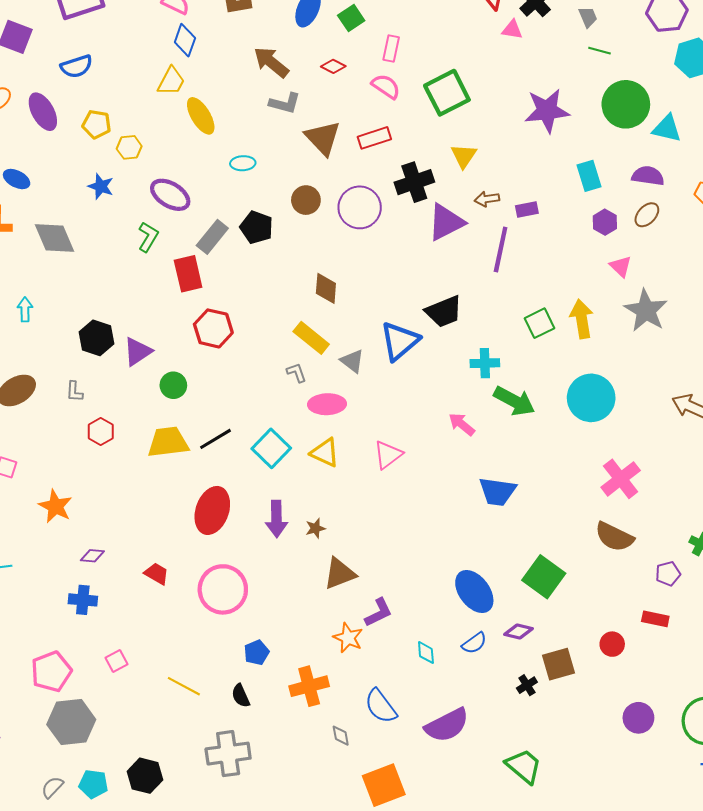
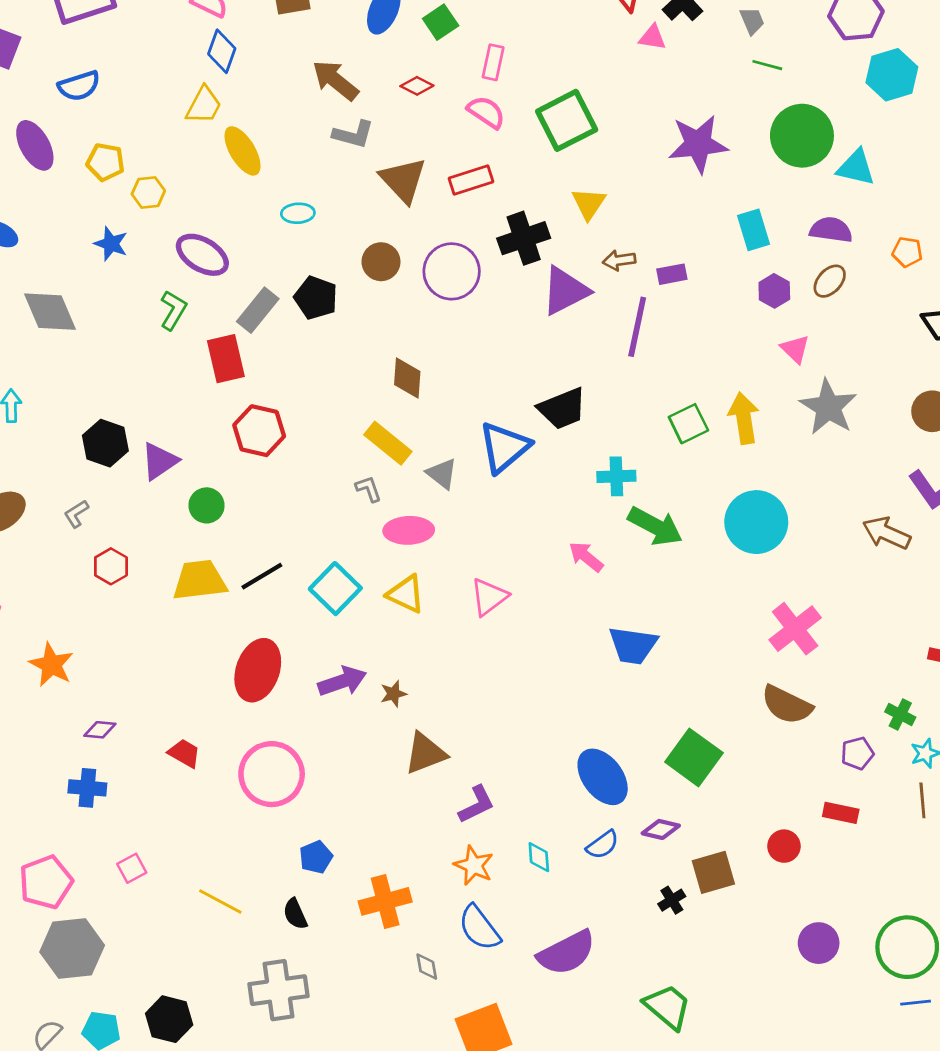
gray L-shape: (74, 392) -> (76, 514), turned 55
purple arrow: (276, 519) -> (342, 681), turned -108
orange star: (348, 638) -> (474, 865), moved

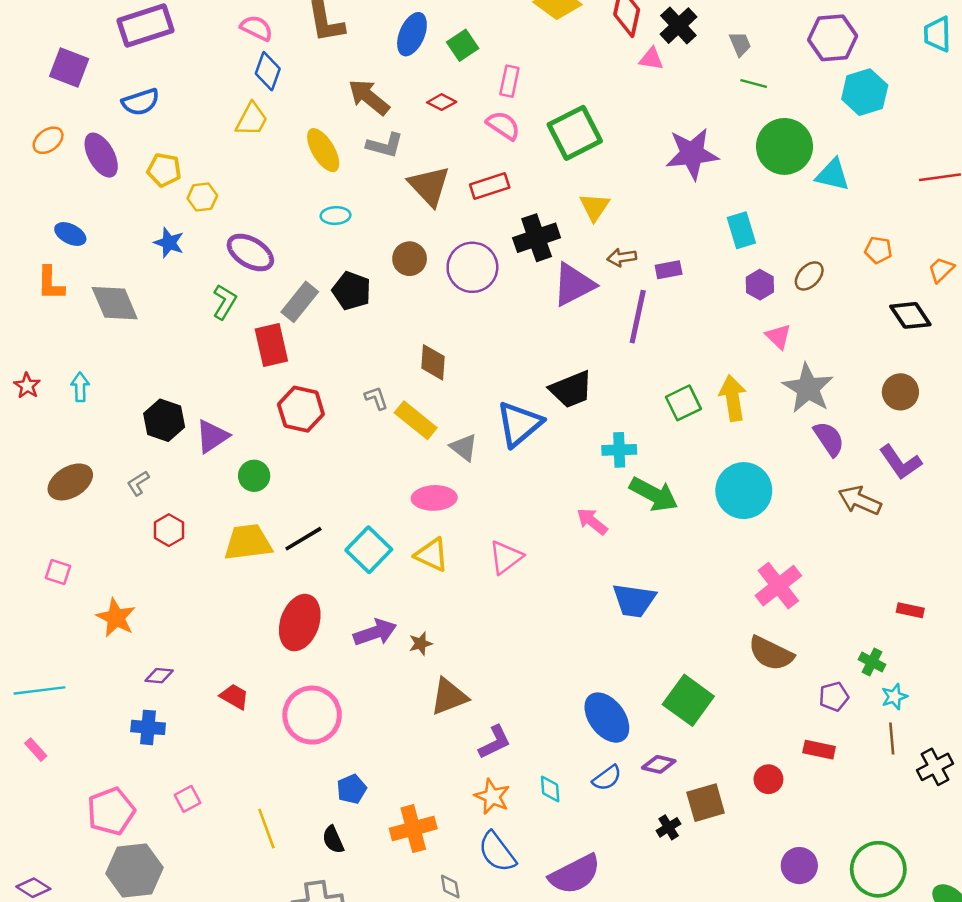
yellow ellipse: (243, 151) -> (323, 150), moved
purple semicircle: (831, 230) -> (829, 439), moved, turned 48
gray L-shape: (369, 489) -> (376, 398), moved
yellow line: (220, 901) -> (266, 829), turned 42

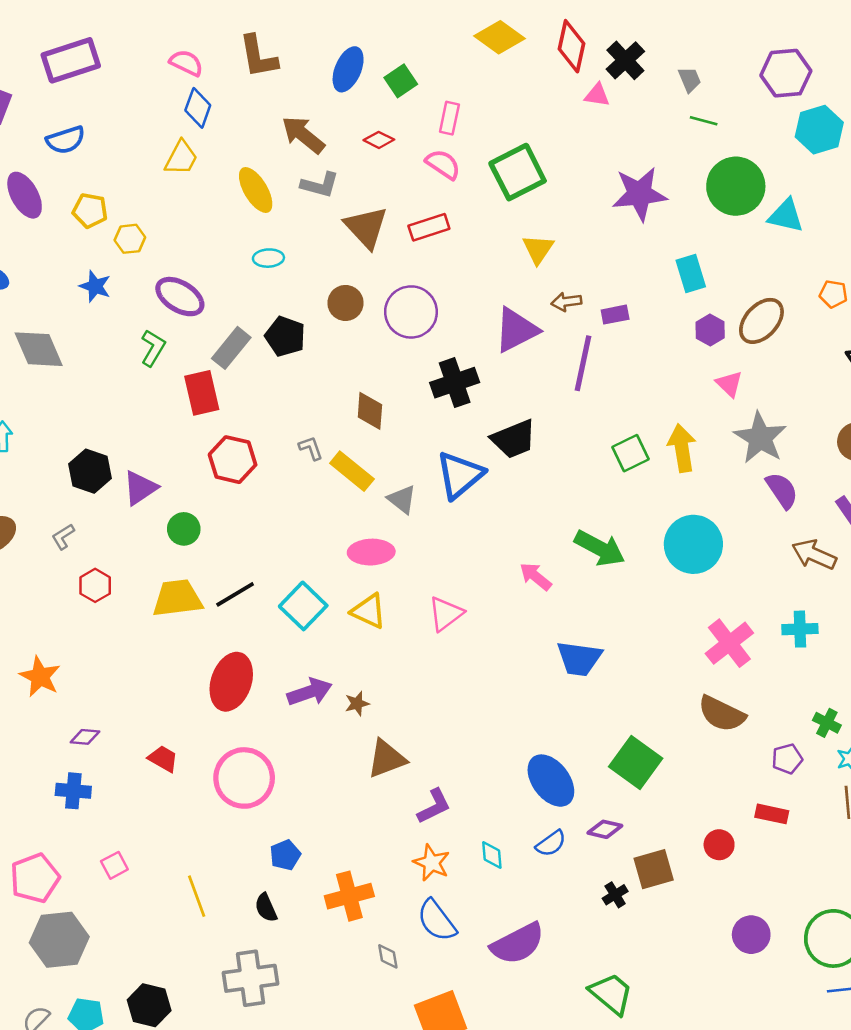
black cross: (537, 238) -> (455, 383), moved
brown ellipse: (809, 276) -> (761, 321), size x1.5
cyan cross: (619, 450) -> (800, 629), moved

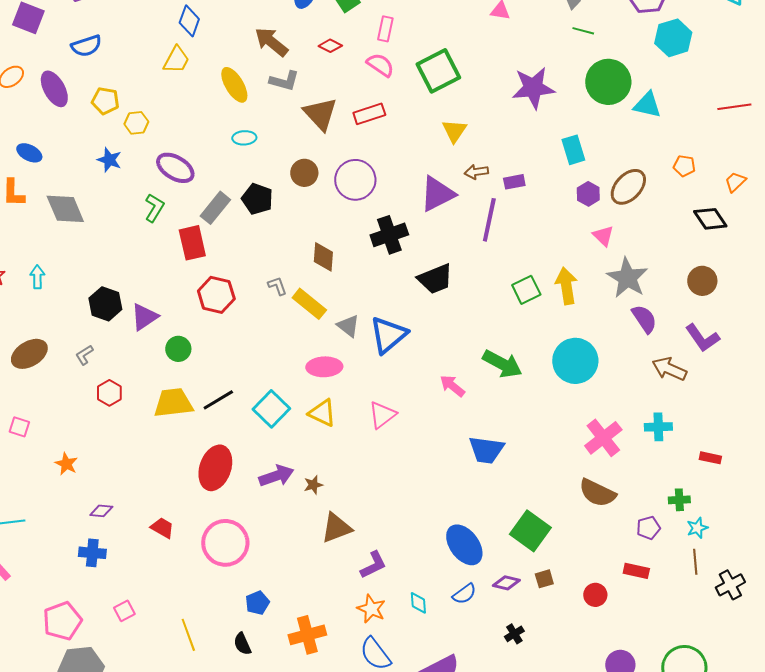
blue triangle: (460, 475) -> (388, 335), moved
orange star: (40, 677) -> (66, 464), size x0.7
green cross: (827, 723) -> (679, 500), turned -30
brown square: (654, 869) -> (544, 579), moved, size x0.6

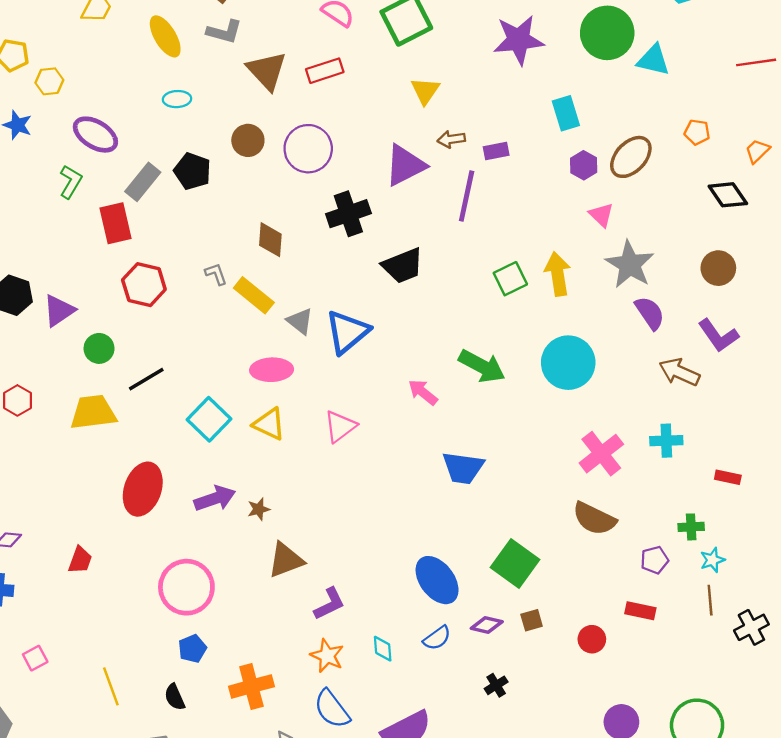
black line: (218, 400) -> (146, 379), moved
red trapezoid: (162, 528) -> (80, 560), turned 80
pink circle: (225, 543) -> (186, 587), moved

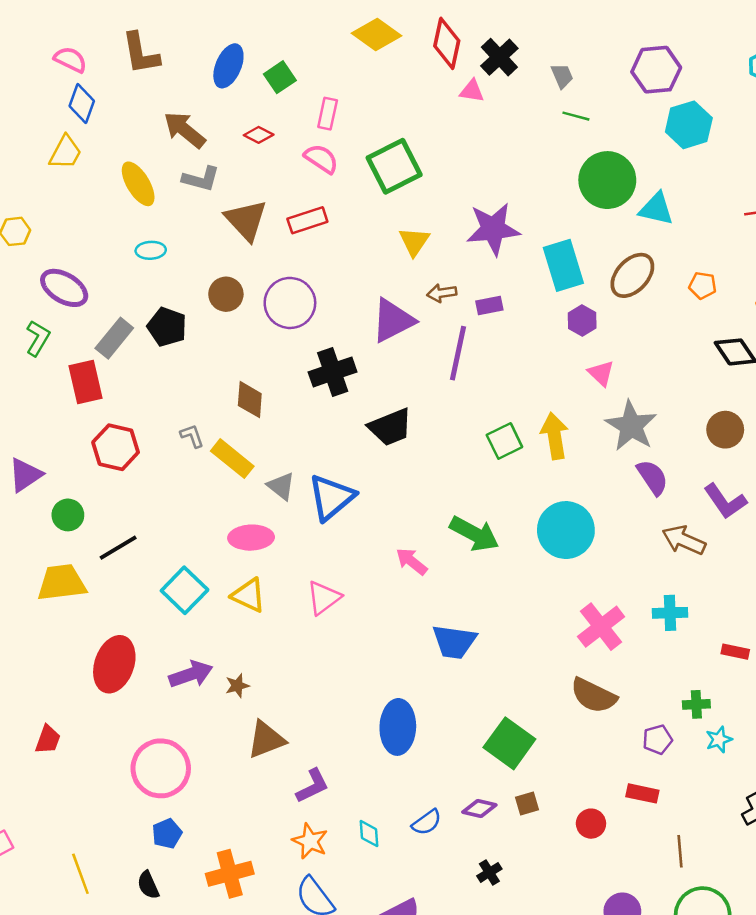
purple star: (519, 40) -> (493, 229), moved
cyan rectangle: (566, 113) -> (563, 265), size x1.4
brown ellipse: (631, 157) -> (632, 275), moved
blue ellipse: (437, 580) -> (398, 727), moved, turned 39
brown line: (710, 600) -> (680, 851), moved

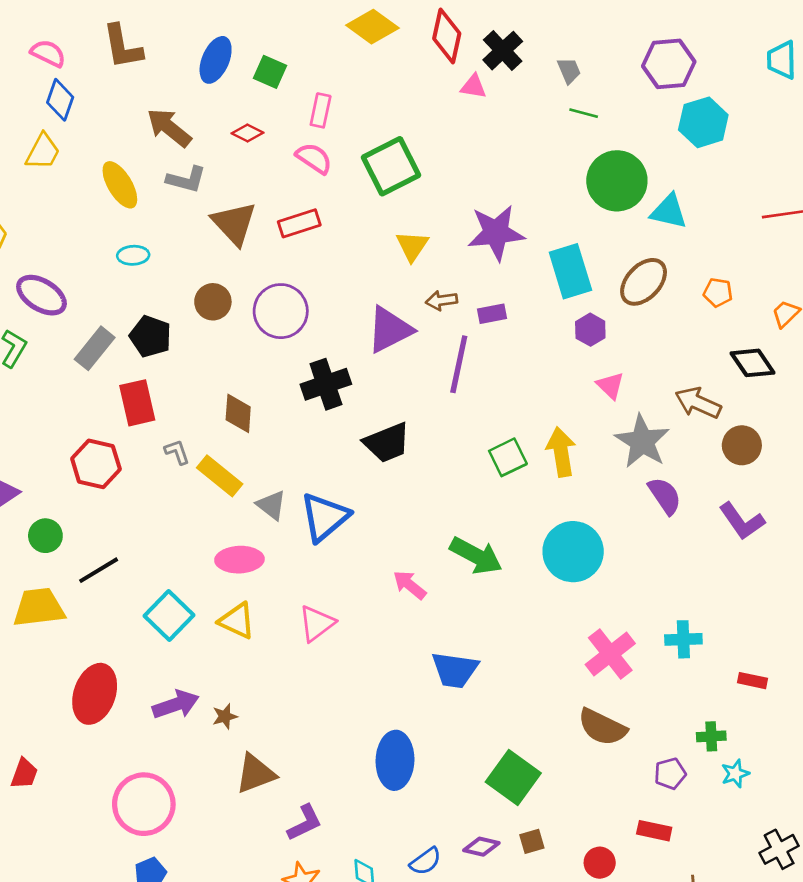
green square: (280, 77) -> (270, 72), turned -32
red rectangle: (85, 382) -> (137, 403), moved
brown arrow: (684, 540) -> (698, 403), moved

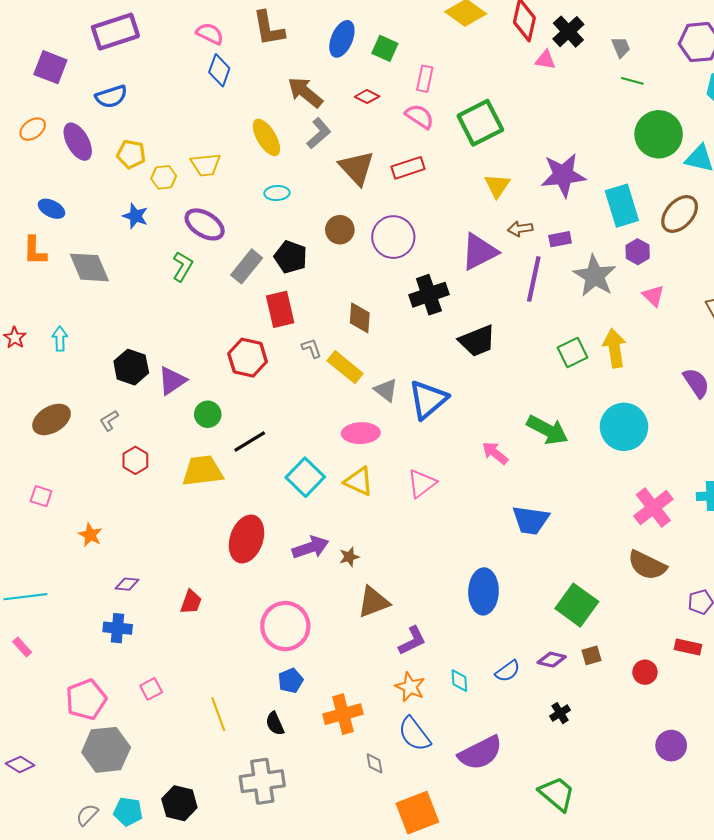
yellow trapezoid: (43, 152) -> (206, 165), moved, turned 56
gray L-shape: (186, 180) -> (319, 133), turned -56
gray star: (642, 441) -> (595, 276), moved

